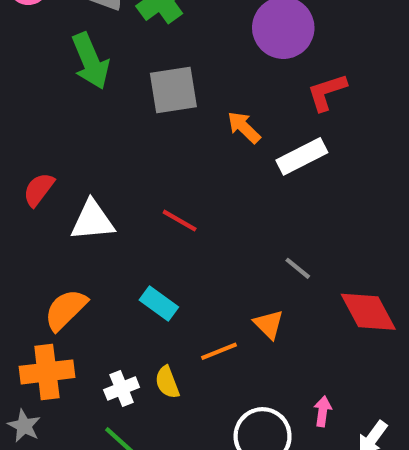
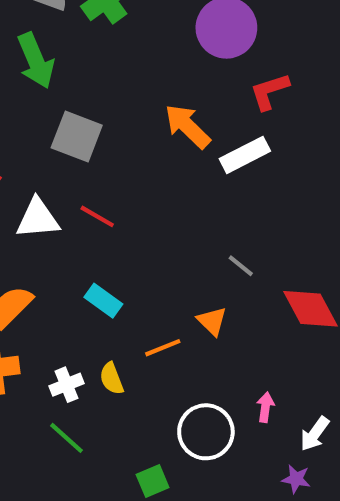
gray square: (173, 90) -> (77, 136), moved, turned 30
orange arrow: (244, 127) -> (187, 126), size x1.4
red line: (180, 221) -> (97, 216), moved

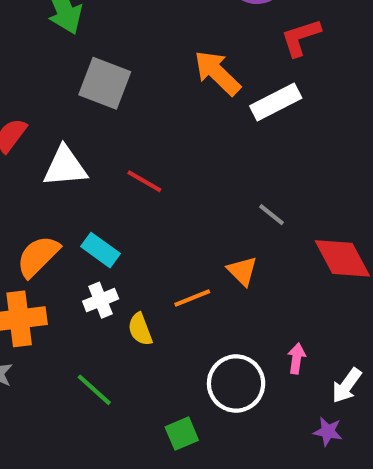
red line: (97, 216) -> (144, 181), moved
cyan rectangle: (103, 301) -> (101, 250), moved
white cross: (66, 385) -> (101, 300), moved

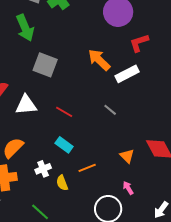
gray line: (271, 215) -> (110, 110), moved
cyan rectangle: (101, 250) -> (64, 145), moved
orange triangle: (242, 271) -> (127, 156), moved
pink arrow: (297, 358) -> (128, 188), moved, turned -40

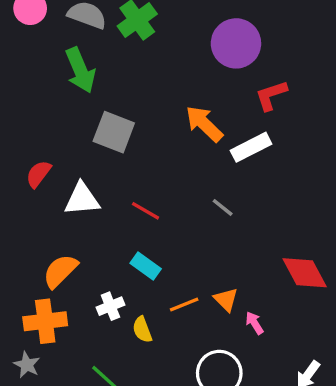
orange triangle: (127, 156) -> (226, 299), moved
pink arrow: (128, 188) -> (254, 323), moved

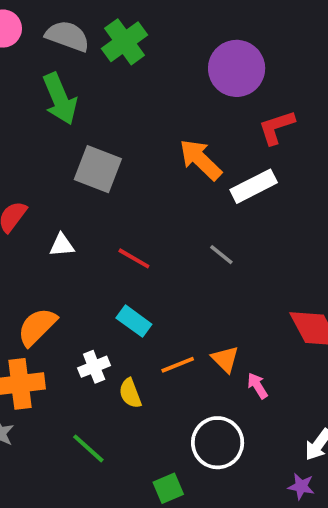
white triangle: (82, 199) -> (62, 245), size x0.6

